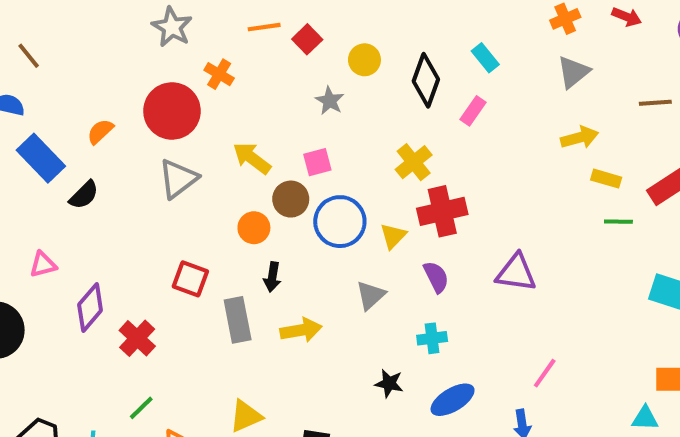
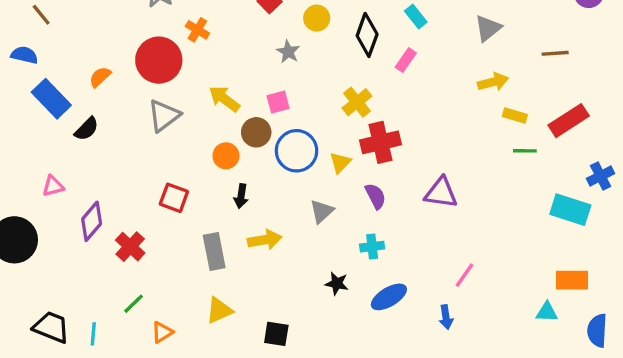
gray rectangle: (238, 320) -> (214, 252), moved

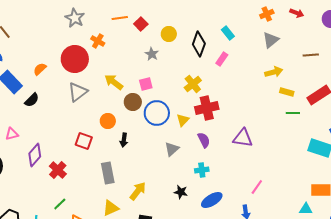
orange circle: (226, 156) -> (108, 121), moved
yellow arrow: (265, 240) -> (138, 191), moved, turned -42

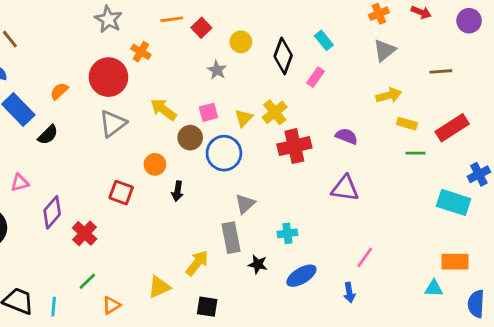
yellow triangle: (183, 120) -> (244, 118), moved
purple semicircle: (204, 140) -> (346, 136), moved, turned -42
gray rectangle: (108, 173) -> (231, 238), moved

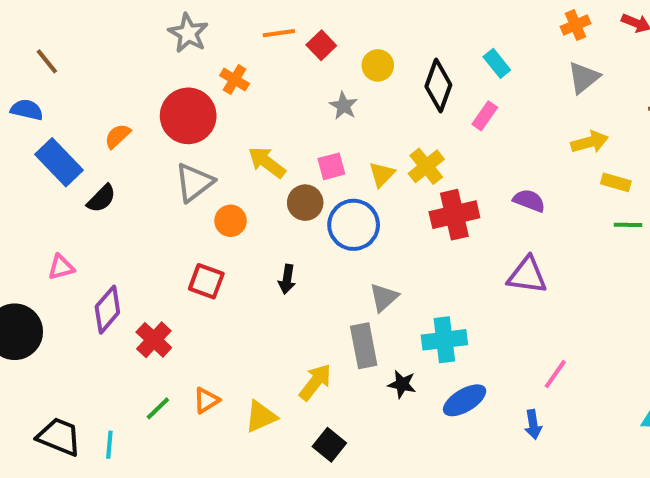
orange circle: (155, 164) -> (231, 221), moved
cyan cross: (287, 233) -> (444, 340), size x1.5
orange triangle: (111, 305) -> (206, 400), moved
black square: (207, 307) -> (329, 445), turned 30

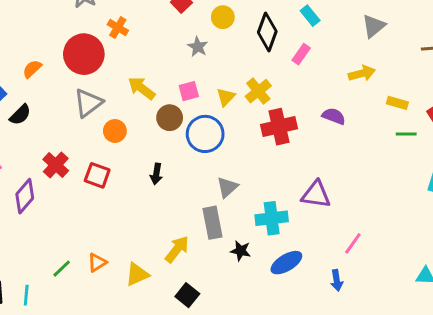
yellow arrow: (590, 142) -> (362, 73), moved
purple triangle: (527, 275) -> (316, 195), moved
red cross: (154, 340) -> (56, 165), moved

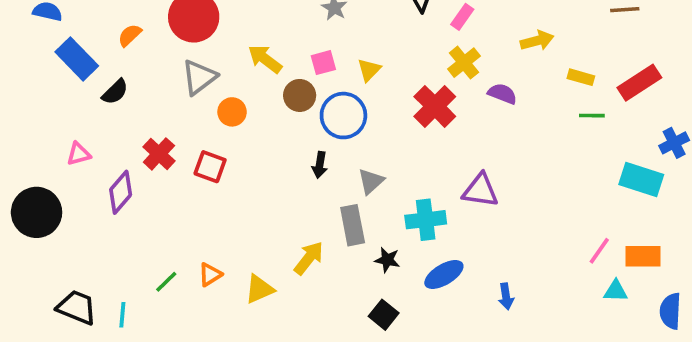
yellow cross: (258, 91) -> (464, 63), moved
red cross: (279, 127) -> (435, 106), turned -32
black arrow: (156, 174) -> (320, 165), moved
pink line: (353, 243) -> (599, 251), moved
black square: (187, 295) -> (384, 315), moved

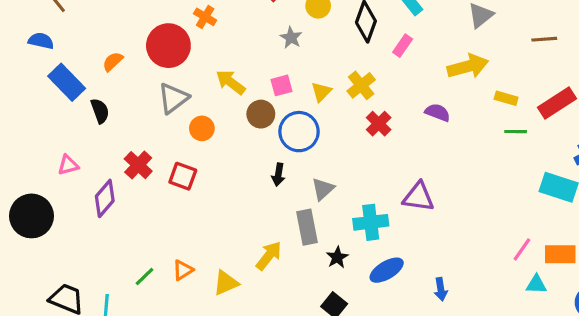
yellow arrow: (537, 41) -> (468, 66), size x1.4
yellow cross: (464, 63) -> (361, 85), moved
black semicircle: (115, 92) -> (100, 111), turned -65
red cross: (435, 106) -> (379, 124), size x0.7
black star: (387, 260) -> (337, 257), turned 30

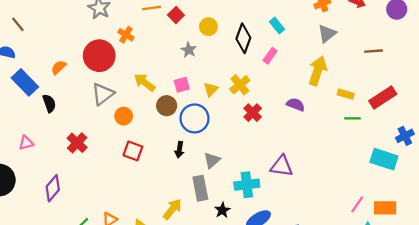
yellow arrow: (468, 66) -> (318, 71), turned -56
red square: (183, 176) -> (133, 151), moved
purple diamond: (105, 198) -> (53, 188), moved

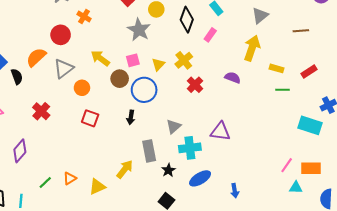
gray star: (189, 50) -> (139, 30), size x1.6
red circle: (99, 56) -> (61, 35), size x0.7
orange semicircle: (59, 67) -> (36, 57), moved, size x1.5
red rectangle: (383, 98) -> (309, 72), size x0.7
gray triangle: (212, 160) -> (174, 126), moved

